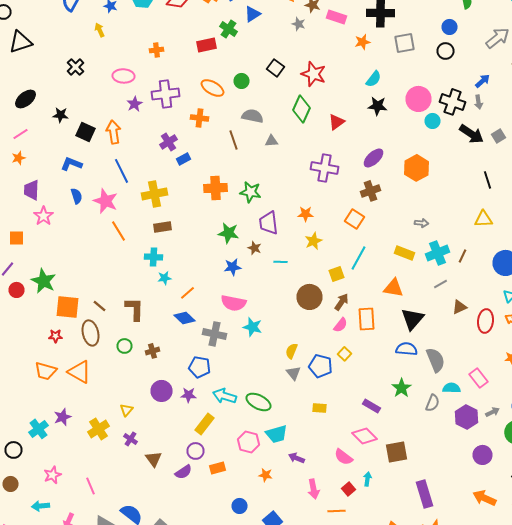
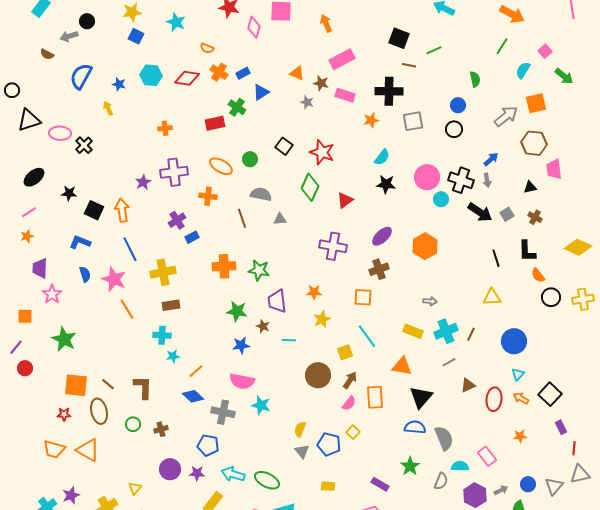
pink ellipse: (124, 76) -> (60, 133), moved
orange square: (354, 219) -> (363, 297), turned -30
cyan line: (358, 258) -> (367, 336), turned -65
green star: (44, 281) -> (64, 339), moved

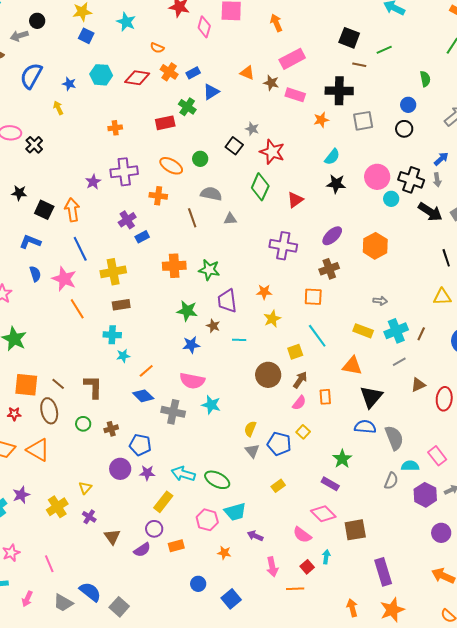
gray star: (307, 102) -> (252, 129), moved
orange rectangle: (375, 397) -> (325, 397), size x0.7
blue pentagon: (208, 445) -> (140, 445), moved
green star: (410, 466) -> (342, 459), moved
yellow rectangle: (328, 486) -> (278, 486), turned -40

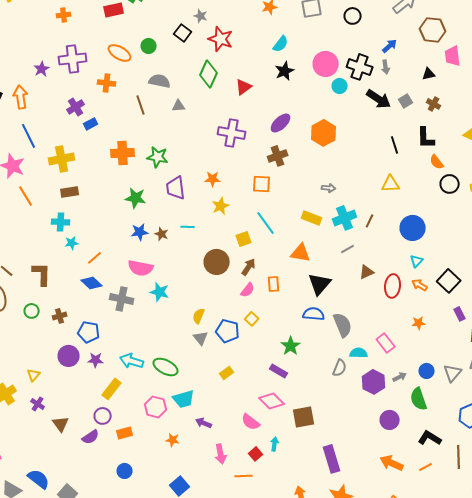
black star: (336, 184) -> (285, 71), turned -30
brown star: (213, 326) -> (162, 234), moved
blue circle: (198, 584) -> (125, 471), moved

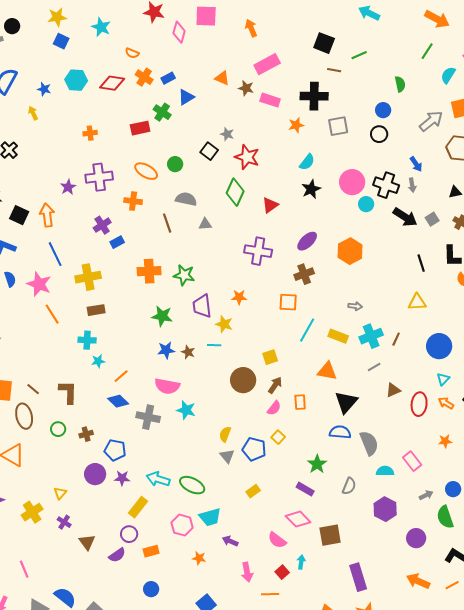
blue arrow: (390, 46) -> (416, 164), turned 98
yellow star: (221, 206) -> (224, 324), moved, turned -30
cyan line: (266, 223) -> (307, 330), moved, turned 65
gray semicircle: (340, 368) -> (349, 486), moved
purple hexagon: (374, 382) -> (385, 509), moved

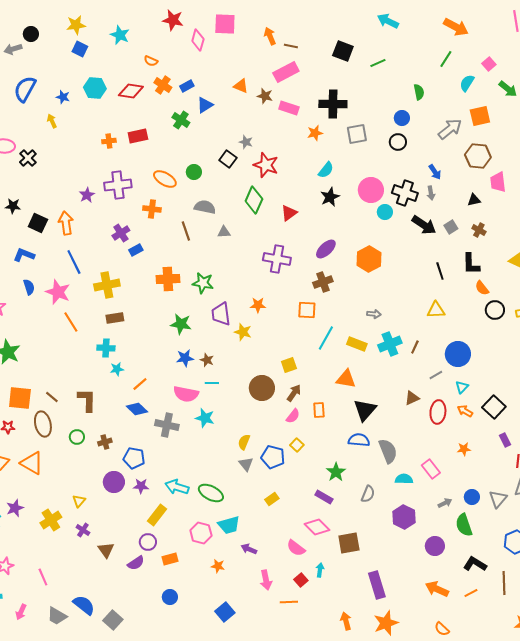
brown line: (334, 70) -> (291, 46), moved
red rectangle: (140, 128) -> (138, 136), moved
cyan line: (214, 345) -> (212, 383), moved
gray line: (374, 367) -> (436, 375), moved

